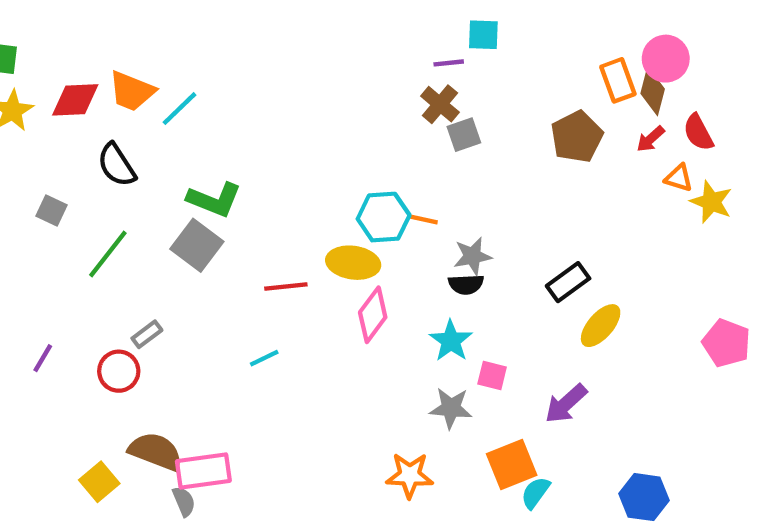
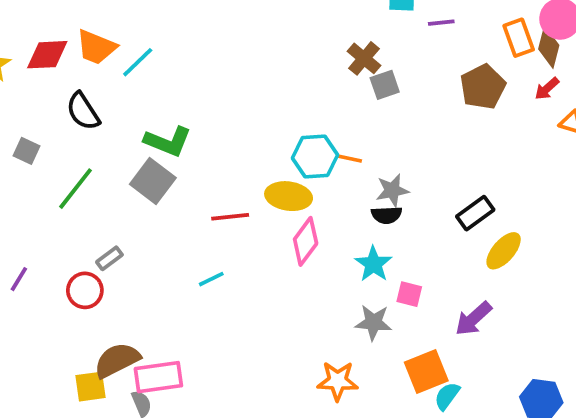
purple line: (449, 63) -> (441, 23), moved
brown semicircle: (156, 451) -> (117, 360), turned -48
yellow square: (99, 482) -> (91, 387), moved, turned 32

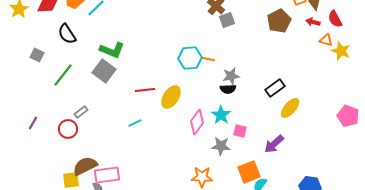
red arrow: (547, 89) -> (313, 22), turned 56
yellow ellipse: (289, 196) -> (171, 97), moved, turned -65
pink diamond: (306, 241) -> (197, 122), moved

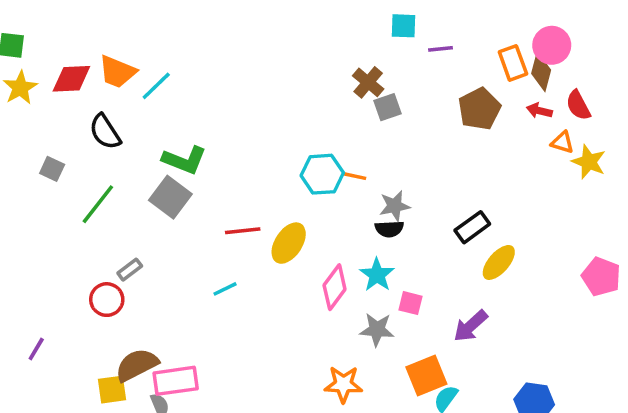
purple line: (33, 123) -> (36, 349), moved

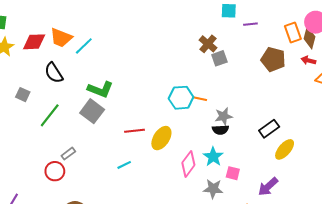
brown pentagon: (479, 109) -> (273, 59), turned -30

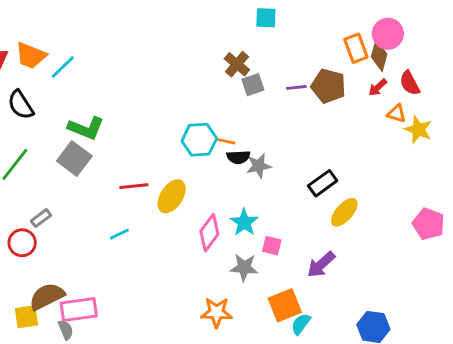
purple line: (250, 24) -> (296, 87), moved
red arrow: (308, 60) -> (378, 87), turned -56
black semicircle: (220, 130) -> (238, 157), moved

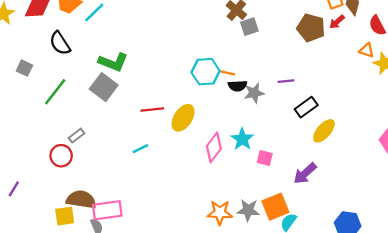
purple line: (296, 87) -> (286, 81), moved
red arrow: (378, 87) -> (337, 22), moved
gray star: (244, 267) -> (248, 210), moved
brown semicircle: (47, 296) -> (81, 199), turned 36

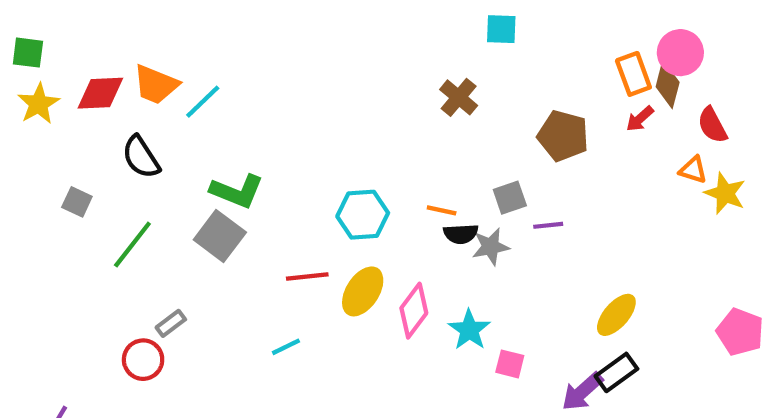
gray square: (249, 27) -> (510, 198), moved
brown pentagon: (311, 28) -> (563, 136), moved
cyan hexagon: (206, 72) -> (363, 215), moved
black rectangle: (306, 107) -> (616, 372), moved
pink diamond: (214, 147) -> (414, 311), moved

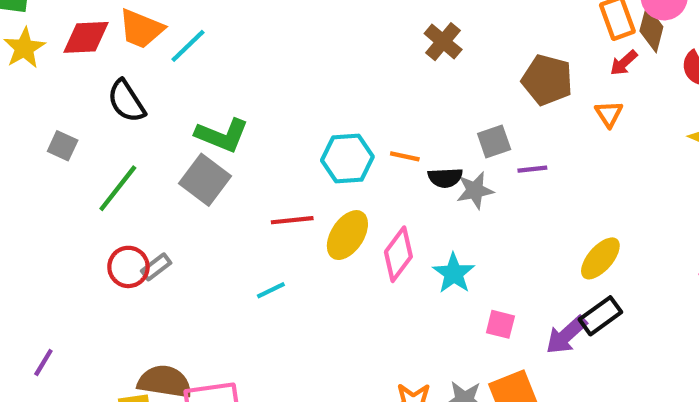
orange triangle: (693, 170) -> (609, 114), moved, turned 40
orange line: (442, 210) -> (405, 156), moved
red circle: (143, 360) -> (128, 267), moved
pink square: (510, 364) -> (500, 324), moved

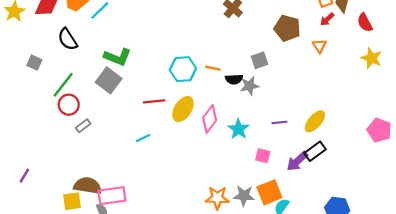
purple line: (532, 169) -> (279, 122), moved
red circle: (128, 267) -> (69, 105), moved

